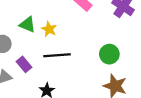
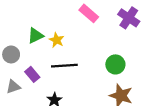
green triangle: (27, 25) -> (36, 36), turned -49

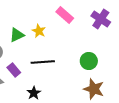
yellow star: (57, 40) -> (39, 31), moved

